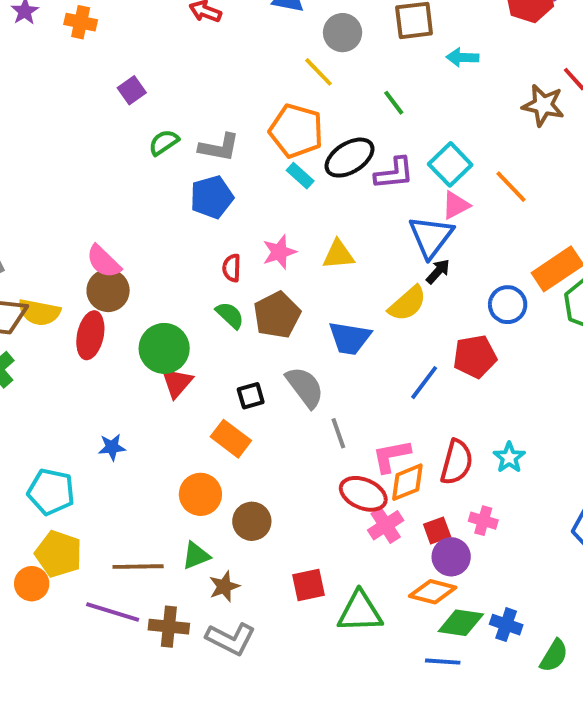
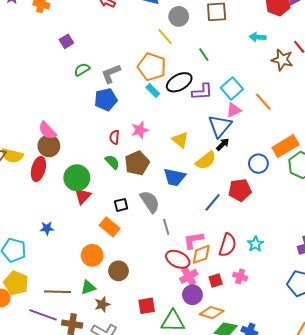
cyan arrow: (462, 57) -> (258, 37), moved
gray L-shape: (219, 147) -> (111, 74), turned 145
yellow triangle: (338, 255) -> (180, 140), moved, turned 42
purple circle: (451, 557) -> (192, 295), moved

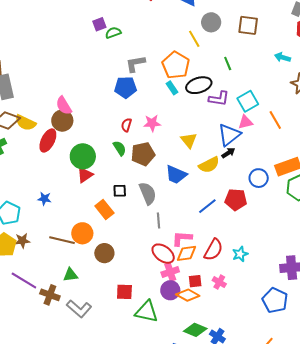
green semicircle: (82, 70) -> (113, 33), moved
green triangle: (88, 287) -> (70, 275), moved
brown line: (58, 292) -> (62, 240), moved
brown star: (102, 304) -> (22, 241), moved
orange diamond: (212, 313) -> (188, 295), moved

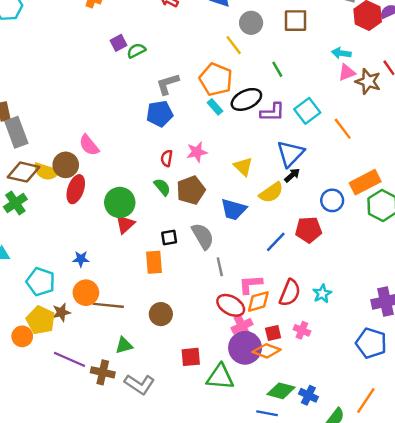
brown circle: (62, 121) -> (66, 165), moved
pink triangle: (245, 122) -> (347, 72), moved
orange rectangle: (104, 210) -> (154, 262), turned 42
orange circle: (82, 233) -> (86, 293), moved
purple circle: (170, 290) -> (245, 348), size x1.4

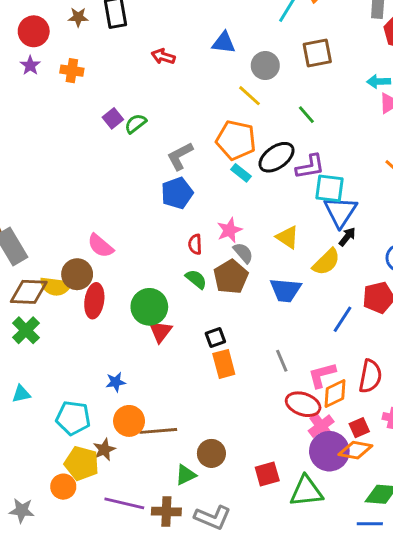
cyan square: (307, 111) -> (330, 188), moved, turned -35
gray semicircle: (203, 236) -> (243, 253), moved, size x0.7
orange rectangle: (154, 262) -> (224, 364), moved
brown circle: (161, 314) -> (211, 453), moved

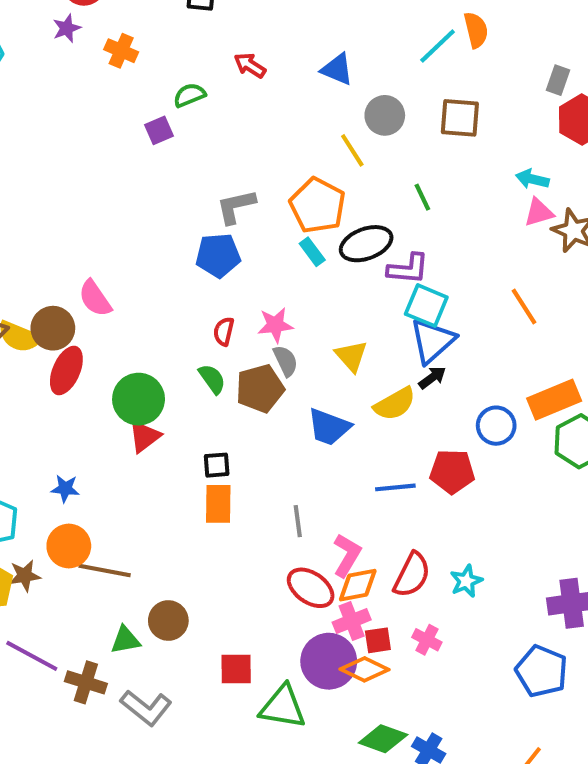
green semicircle: (136, 124) -> (189, 95), moved
blue line: (342, 319) -> (395, 487), turned 36
pink L-shape: (322, 375) -> (347, 555), turned 120
pink cross: (321, 426) -> (352, 621), moved

